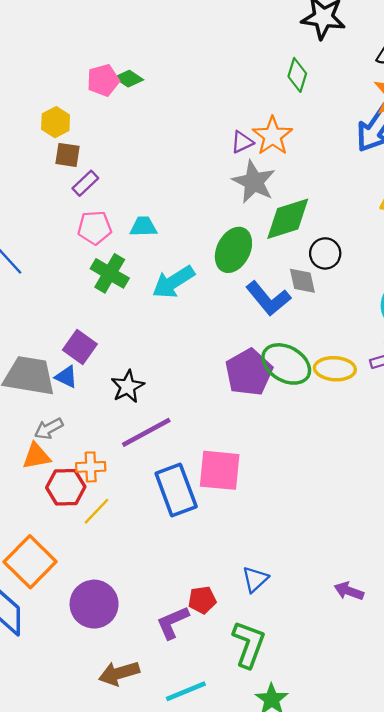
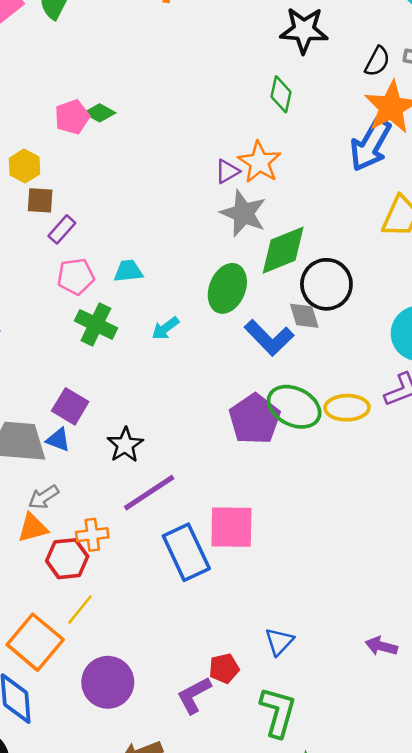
black circle: (325, 253) -> (326, 284), size x1.5
cyan arrow: (173, 282) -> (165, 328), size x0.6
yellow line: (96, 511) -> (80, 610), moved

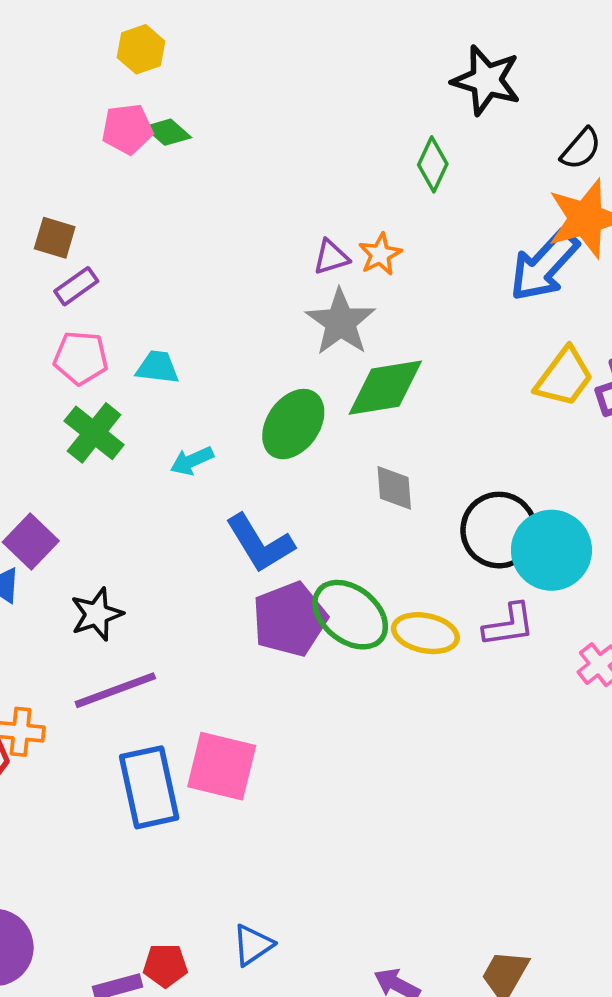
orange star: (259, 162) -> (380, 254), size x0.7
yellow hexagon: (24, 166) -> (141, 49), moved
black circle: (326, 284) -> (499, 530), moved
blue L-shape: (269, 338) -> (260, 543), moved

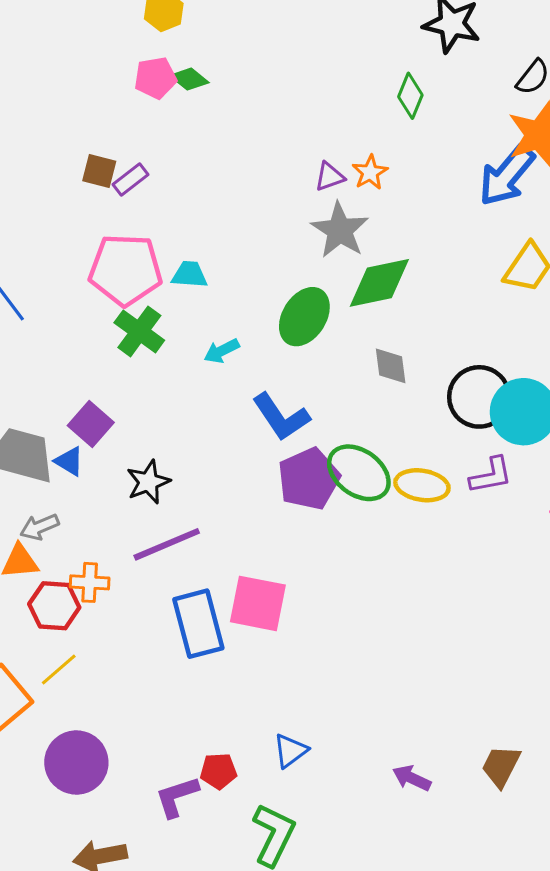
purple rectangle: (76, 286) -> (131, 179), moved
pink pentagon: (81, 358) -> (125, 270), size x1.6

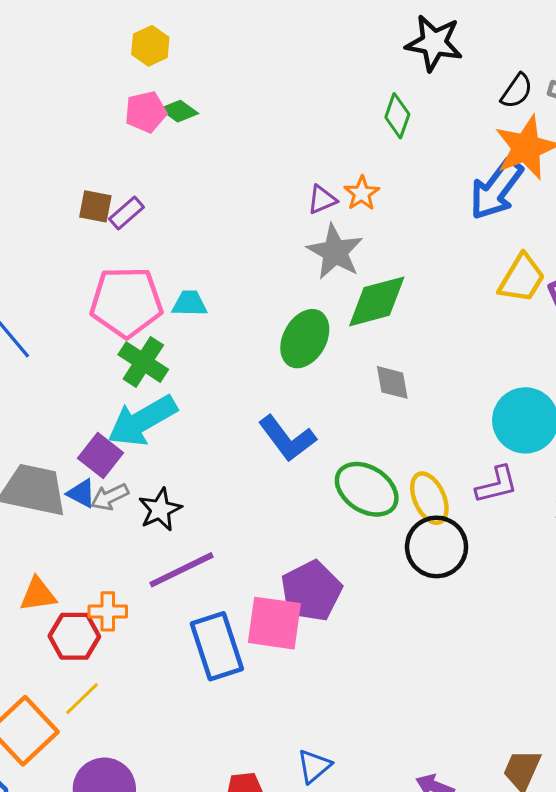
cyan arrow: (222, 351) -> (142, 421), moved, size x2.0
black circle: (479, 397) -> (437, 547), moved
purple pentagon: (309, 479) -> (311, 591), moved
yellow ellipse: (422, 485) -> (429, 498), turned 60
gray arrow: (40, 527) -> (110, 497), moved

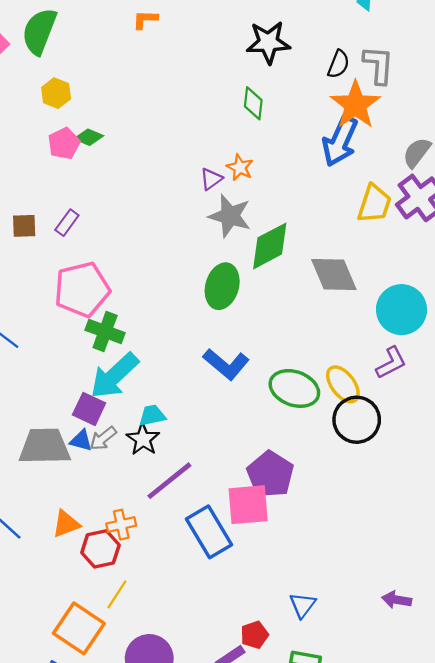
brown square: (95, 206) -> (24, 226), moved
cyan trapezoid: (190, 303) -> (152, 415), moved
gray diamond: (392, 382) -> (334, 275), moved, size x1.6

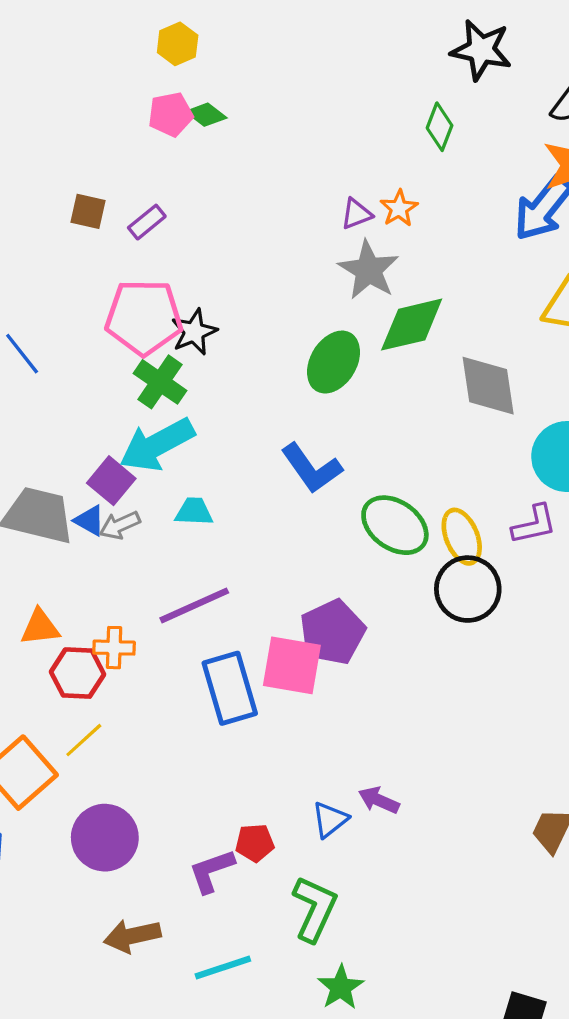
black star: (143, 439) -> (194, 332), moved
purple arrow: (397, 600) -> (379, 800), moved

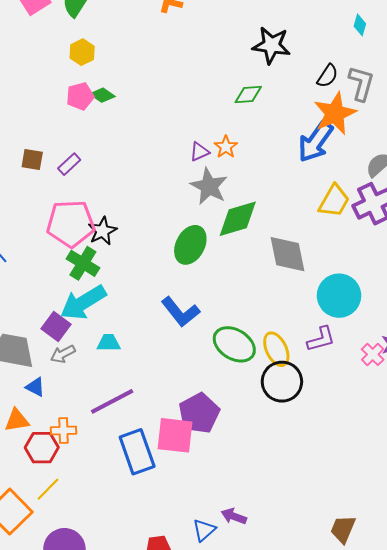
green diamond: (440, 127) -> (248, 95), turned 68
blue triangle: (90, 521) -> (35, 387), moved

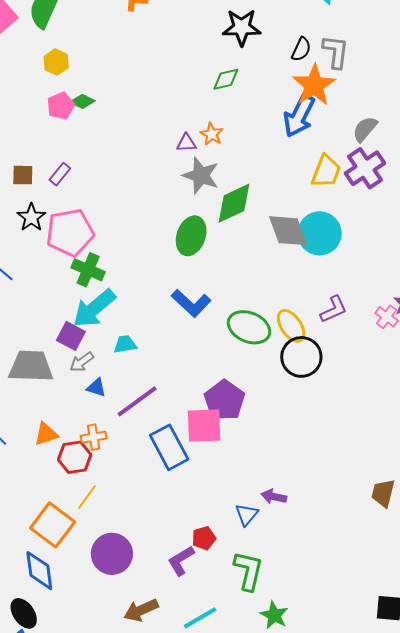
purple triangle: (199, 152) -> (186, 143), turned 30
black star: (102, 231) -> (31, 217), moved
cyan circle: (339, 296) -> (320, 233), moved
blue triangle: (35, 387) -> (96, 388), moved

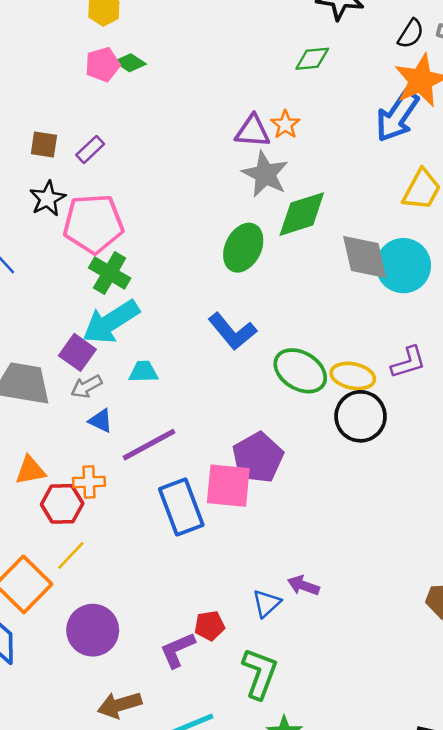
purple triangle: (186, 143) -> (253, 131), size x1.4
yellow ellipse: (291, 326) -> (353, 376), turned -52

